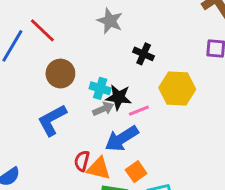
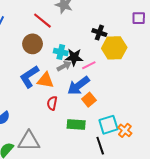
red line: (42, 30) -> (42, 21), moved
black cross: (144, 54) -> (99, 33), moved
orange triangle: (99, 169) -> (45, 80), moved
orange square: (136, 172) -> (89, 100), moved

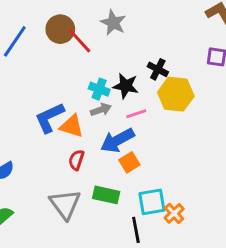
brown circle: (33, 44) -> (60, 29), moved
black star: (74, 57) -> (126, 86), moved
gray triangle: (29, 141) -> (65, 204), moved, turned 45

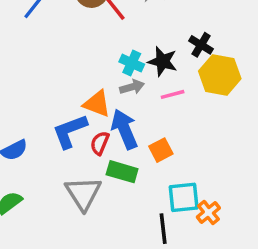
blue L-shape: (49, 118) -> (70, 131), moved
blue arrow: (117, 140) -> (124, 129), moved, turned 92
green rectangle: (106, 195) -> (122, 172), moved

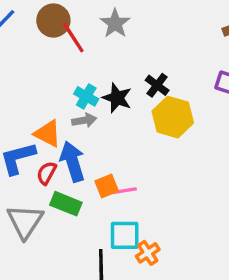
pink line: (173, 94) -> (125, 191), moved

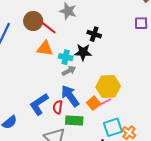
black cross: (157, 85) -> (94, 34), moved
yellow hexagon: (173, 117) -> (108, 87), moved
orange triangle: (48, 133) -> (45, 48), moved

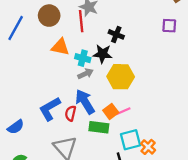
red line: (47, 27) -> (81, 21), moved, turned 42
yellow hexagon: (108, 87) -> (121, 77), moved
green rectangle: (74, 121) -> (99, 127), moved

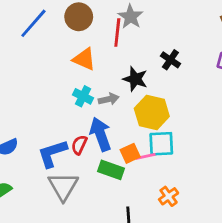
black cross: (116, 34) -> (170, 60), moved
cyan cross: (83, 58) -> (83, 96), moved
blue L-shape: (50, 109) -> (52, 153), moved
cyan square: (131, 140) -> (161, 144), moved
orange cross: (148, 147) -> (169, 196), moved

